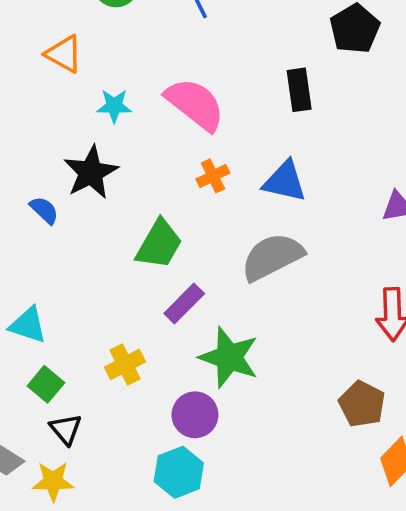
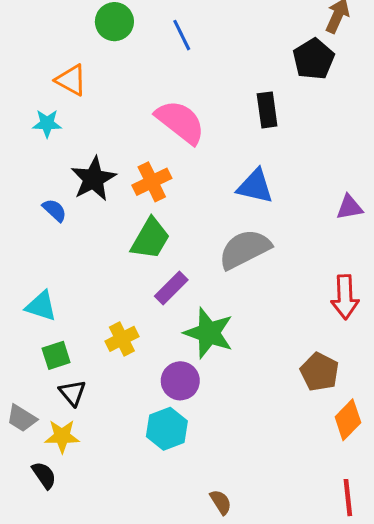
cyan star: (114, 106) -> (47, 123), moved
orange cross: (213, 176) -> (152, 182), moved, size x1.4
green square: (46, 384) -> (56, 355), turned 32

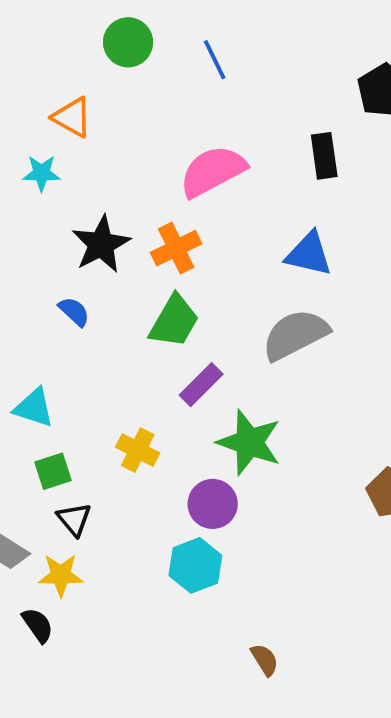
pink semicircle: (180, 122) -> (213, 171), turned -66
blue semicircle: (55, 210) -> (74, 312), moved
yellow cross: (122, 339) -> (138, 450), turned -36

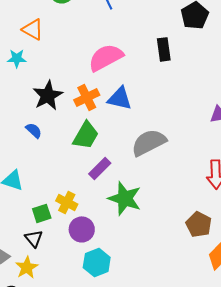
blue triangle: (309, 254) -> (120, 98), moved
green square: (53, 471) -> (42, 213), moved
purple circle: (213, 504) -> (82, 229), moved
yellow star: (61, 575) -> (27, 267), turned -30

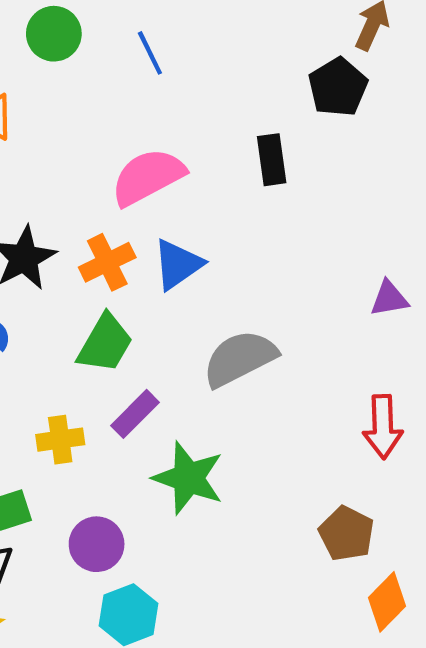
blue triangle: (120, 98) -> (178, 264), turned -48
yellow cross: (67, 202) -> (60, 440), moved, turned -35

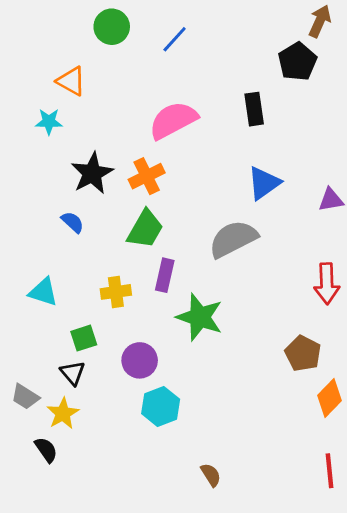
blue line: (150, 53) -> (175, 39), turned 68
blue triangle: (178, 264) -> (264, 183), moved
purple rectangle: (135, 414) -> (165, 275), turned -32

